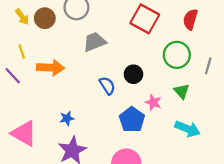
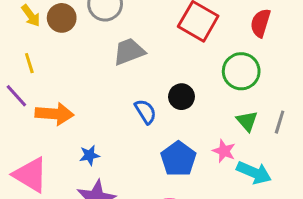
gray line: (208, 66) -> (280, 122), moved
orange arrow: (50, 68) -> (54, 114), moved
pink star: (153, 102) -> (224, 151), moved

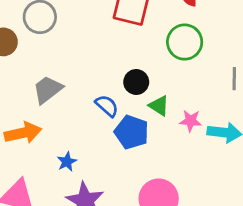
gray trapezoid: (129, 52) -> (48, 90), moved
green triangle: (247, 121) -> (159, 106), moved
blue pentagon: (178, 159) -> (132, 132), moved

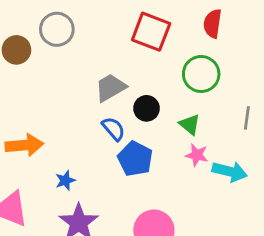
gray trapezoid: (48, 90) -> (110, 88), moved
green triangle: (159, 106) -> (190, 124), moved

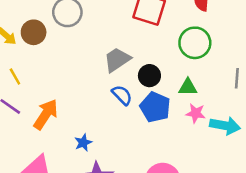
green triangle: (190, 124) -> (188, 87), turned -36
orange arrow: (24, 145) -> (46, 114), turned -48
blue pentagon: (135, 159) -> (155, 107), moved

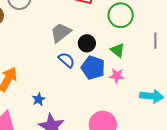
green triangle: (188, 87) -> (117, 50), turned 42
pink star: (196, 113) -> (117, 76), moved
cyan arrow: (225, 126) -> (152, 96), moved

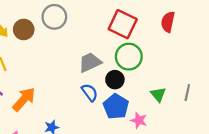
green circle: (121, 15) -> (129, 57), moved
green triangle: (117, 50) -> (158, 94), moved

